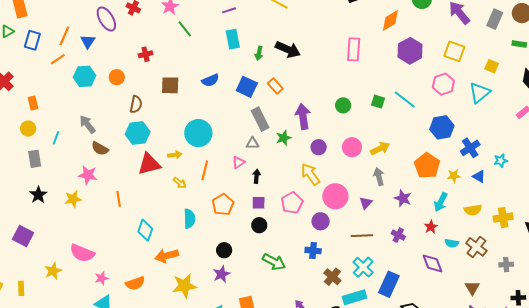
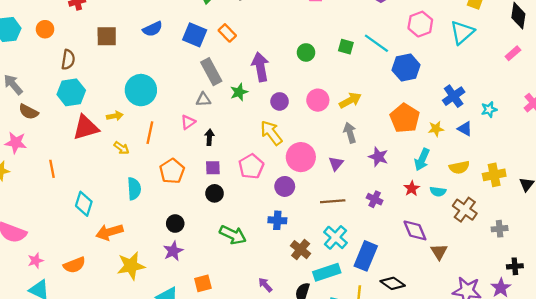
blue hexagon: (442, 127) -> (406, 68), moved
cyan semicircle: (452, 243) -> (438, 191), moved
brown triangle: (472, 288) -> (439, 252), moved

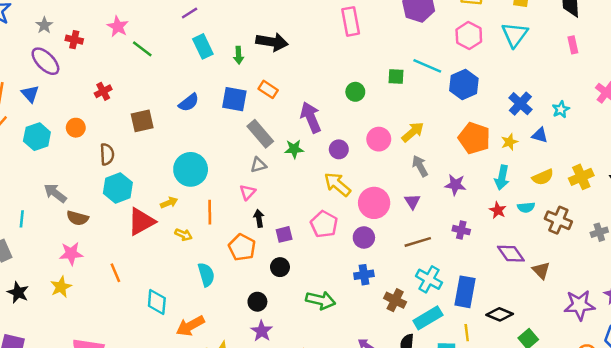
pink rectangle: (513, 53) -> (573, 45), turned -49
green star: (239, 92) -> (294, 149), turned 30
black arrow: (209, 137) -> (259, 218), moved
black circle: (215, 193) -> (280, 267), moved

